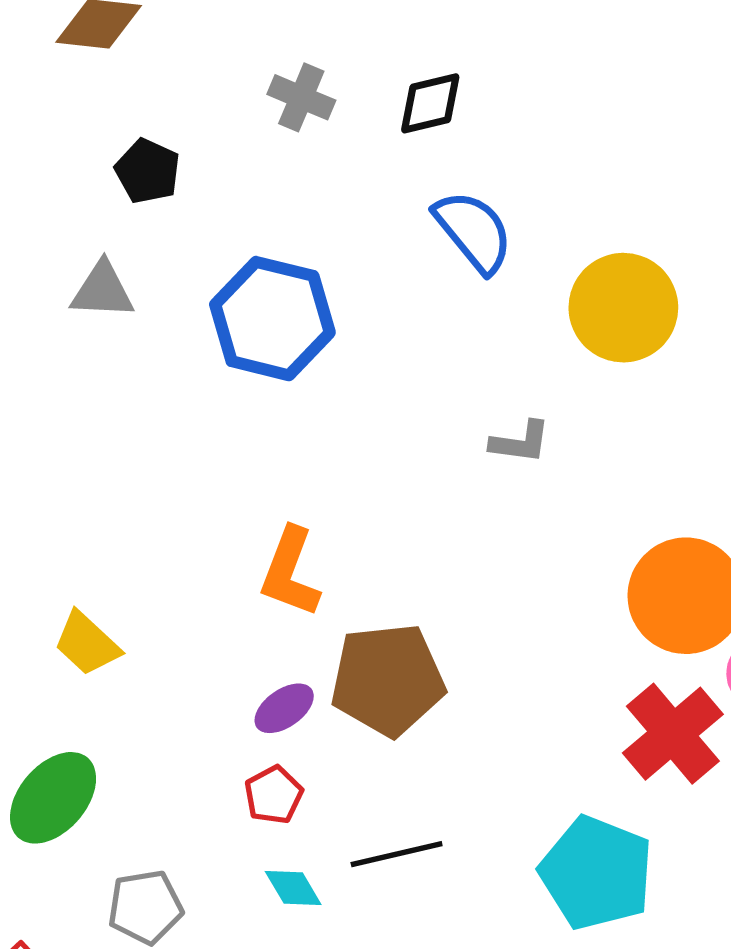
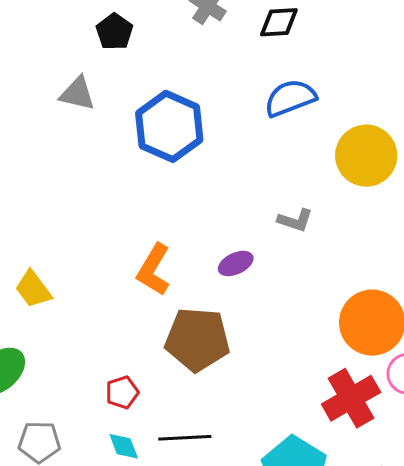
blue semicircle: (474, 231) -> (290, 98), turned -82
purple ellipse: (284, 708) -> (236, 263), moved

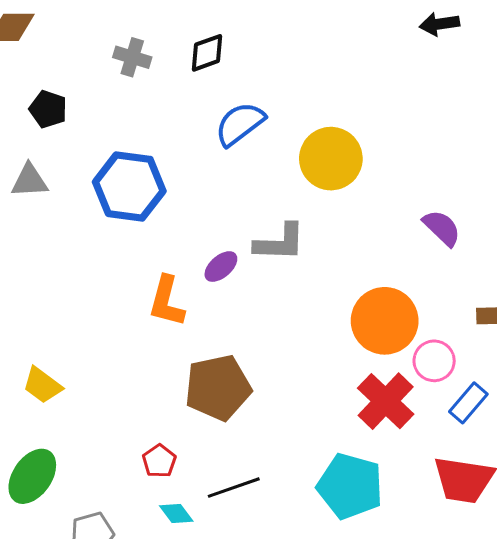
gray L-shape: (295, 220) -> (280, 242), size x1.5
purple ellipse: (236, 263) -> (221, 267), moved
orange L-shape: (154, 270) -> (167, 301), moved

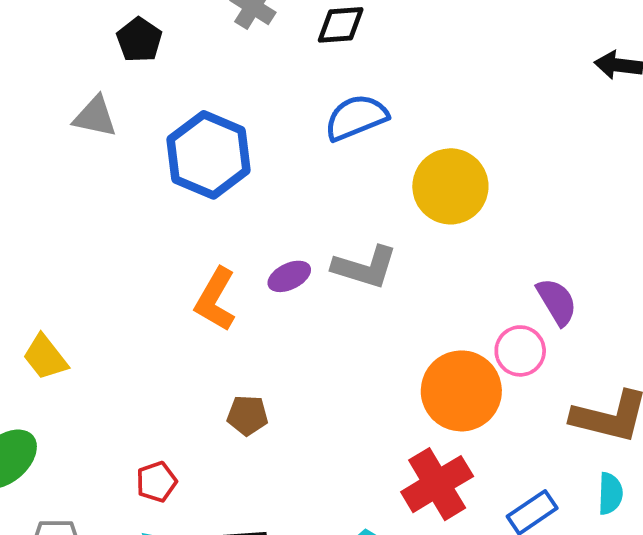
pink circle: (434, 361) -> (520, 351), moved
brown pentagon: (218, 388) -> (247, 415), size x0.5

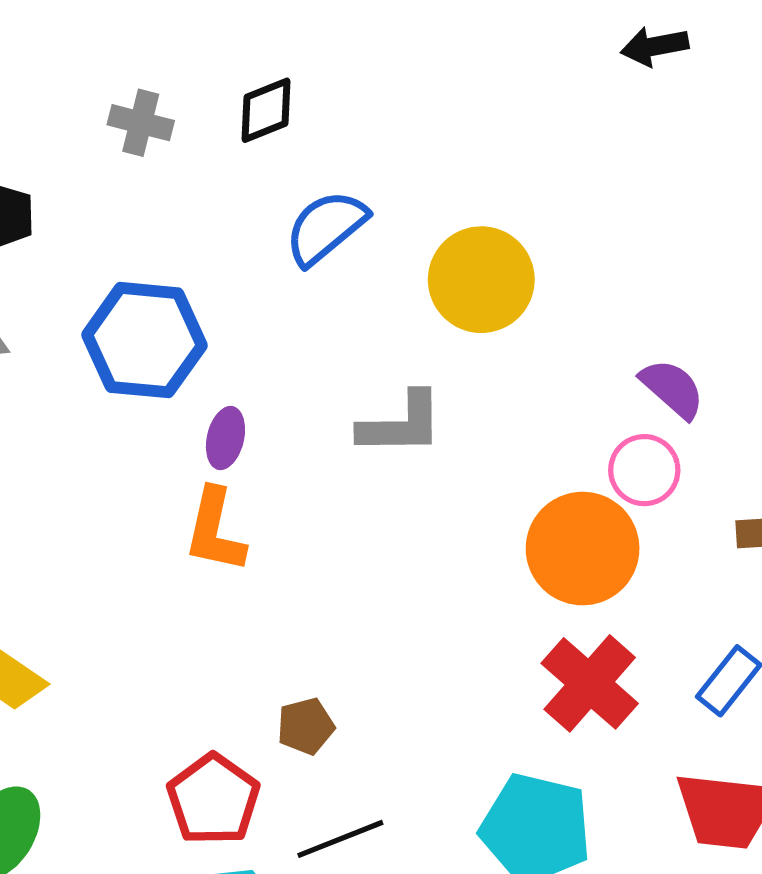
purple ellipse: (289, 276) -> (225, 438), moved, turned -33
brown pentagon: (247, 415) -> (306, 726), moved
red pentagon: (156, 482) -> (213, 799), size x1.6

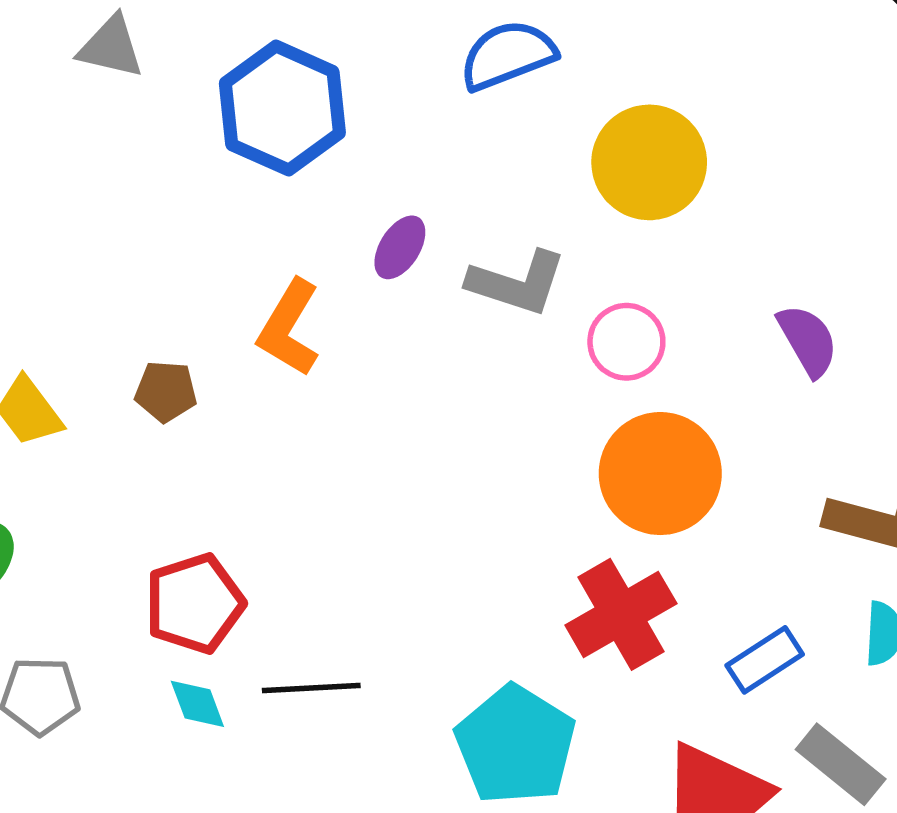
purple ellipse: (225, 438) -> (400, 247), moved
pink circle: (644, 470) -> (626, 342), moved
brown pentagon: (306, 726) -> (166, 391), moved

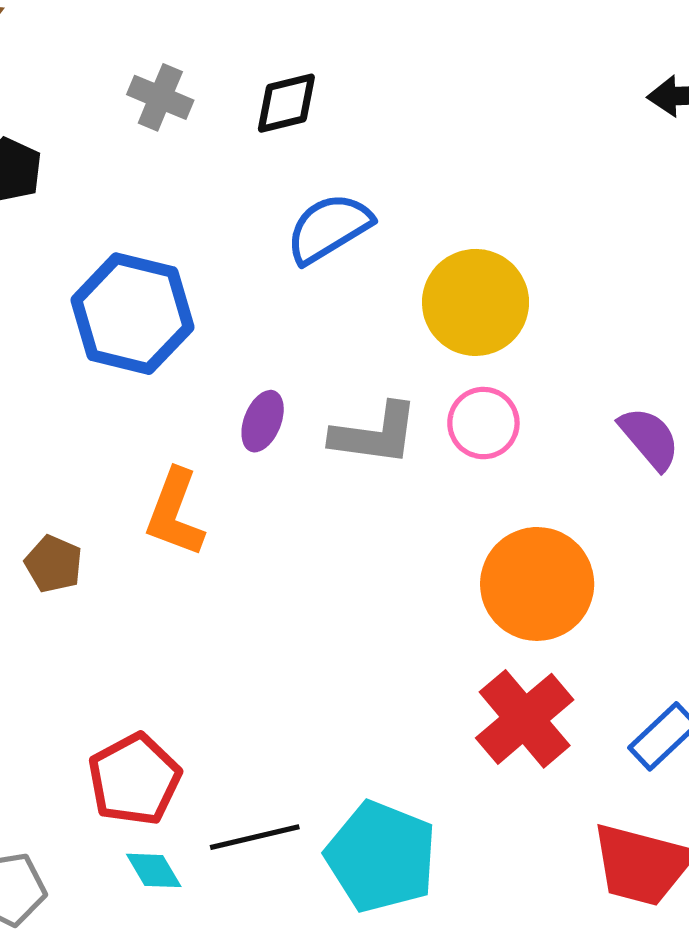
pink circle: (626, 342) -> (483, 423), moved
brown pentagon: (166, 391) -> (54, 564), moved, turned 30
cyan pentagon: (515, 745) -> (381, 857), moved

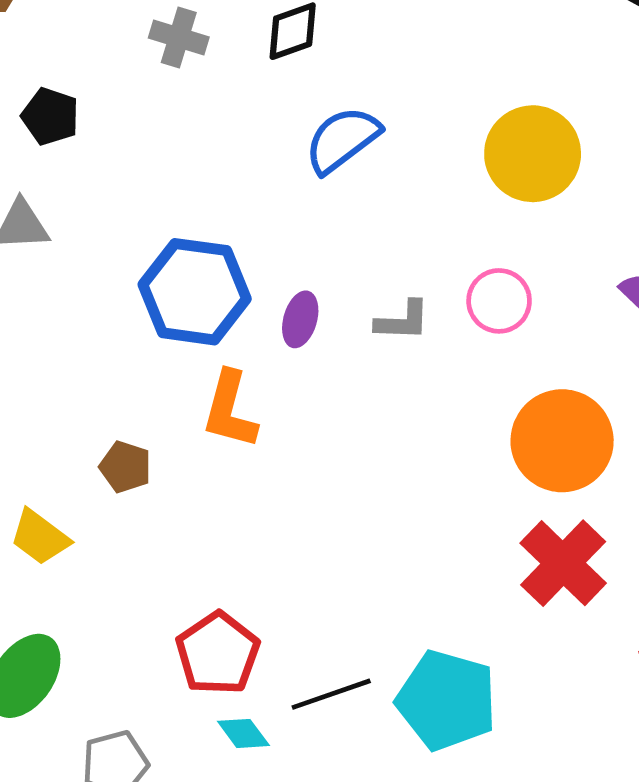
yellow circle: (476, 302) -> (533, 154), moved
blue hexagon: (132, 314) -> (195, 292), moved
gray L-shape: (375, 434) -> (403, 321), size x0.7

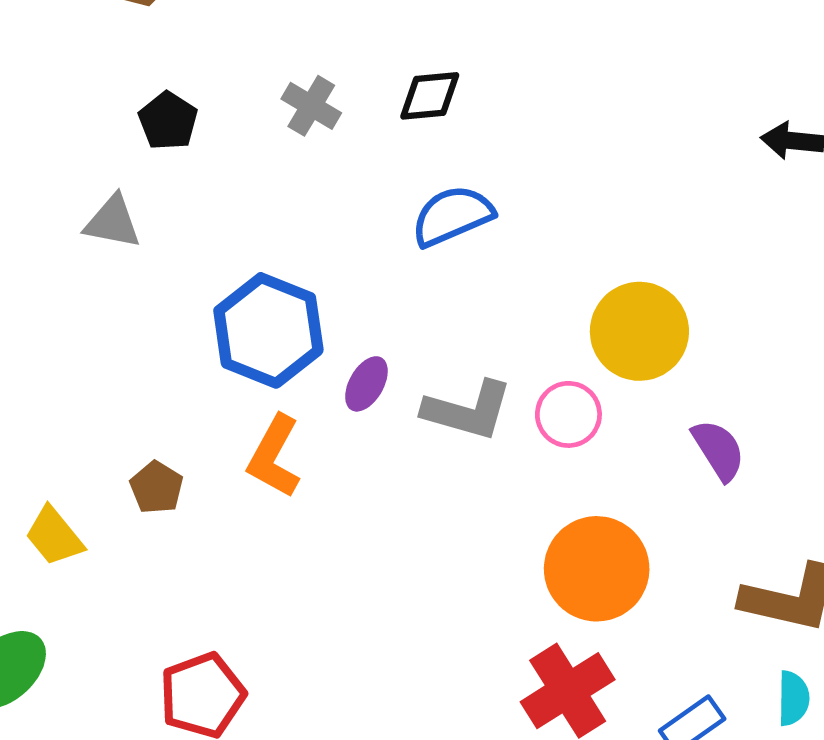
gray cross: (179, 38) -> (311, 106), moved
yellow circle: (533, 154) -> (639, 331), moved
gray L-shape: (403, 321) -> (468, 410), size x1.5

